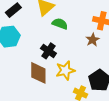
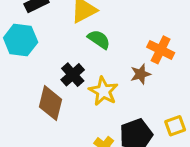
yellow star: (65, 70) -> (103, 91), moved, turned 30

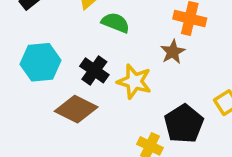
cyan hexagon: (21, 40) -> (40, 62), moved
brown diamond: (50, 103) -> (76, 109), turned -64

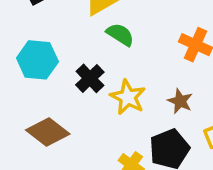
brown star: (173, 52) -> (180, 101), moved, turned -30
brown diamond: (76, 109) -> (48, 132), moved

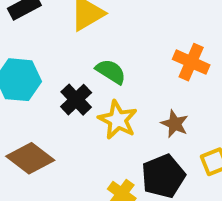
green semicircle: (120, 35) -> (111, 71), moved

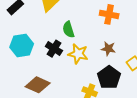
green semicircle: (111, 71) -> (68, 30), turned -126

